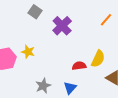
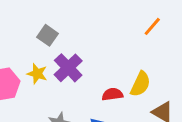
gray square: (35, 12) -> (47, 35), moved
purple cross: (62, 26) -> (68, 68), moved

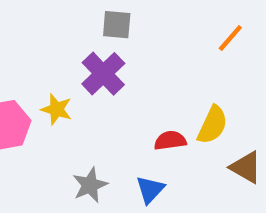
gray square: (47, 35) -> (117, 25), moved, turned -30
purple cross: (68, 68) -> (103, 74), moved

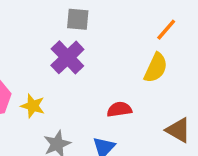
yellow star: (56, 109) -> (33, 106), moved
yellow semicircle: (212, 125) -> (156, 68), moved

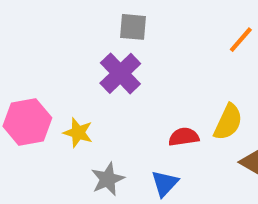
yellow semicircle: (156, 68) -> (228, 122), moved

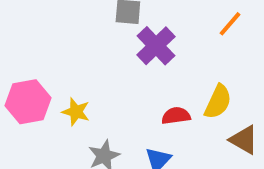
purple cross: (120, 73) -> (156, 46), moved

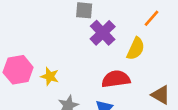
yellow semicircle: (218, 102) -> (136, 49), moved
red semicircle: (176, 116) -> (116, 79), size x1.5

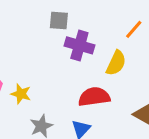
purple cross: (103, 33) -> (79, 45), turned -30

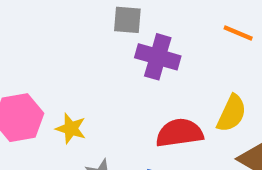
orange line: (134, 29) -> (238, 33), turned 72
yellow semicircle: (116, 63) -> (232, 113), moved

